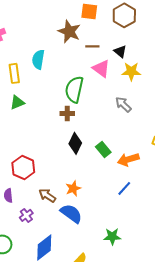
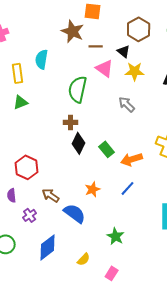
brown hexagon: (124, 15) -> (139, 29), moved
brown cross: (67, 113) -> (71, 122), moved
orange star: (73, 188) -> (93, 189), moved
green star: (112, 236) -> (116, 236), turned 30

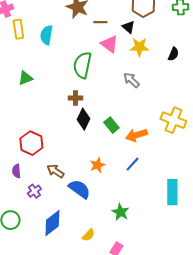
yellow rectangle: (18, 73) -> (18, 29), moved

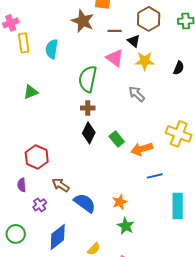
brown line: (100, 22) -> (115, 31), moved
brown cross: (75, 98) -> (88, 108), moved
blue line: (132, 164) -> (155, 176), moved, turned 35
orange star: (97, 165) -> (120, 202), moved

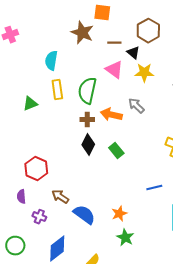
yellow rectangle: (24, 43) -> (57, 90), moved
orange arrow: (142, 149) -> (111, 115), moved, turned 30
purple cross: (40, 205) -> (39, 217), turned -32

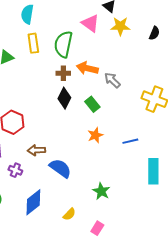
gray arrow: (136, 106) -> (112, 80), moved
brown arrow: (60, 197) -> (36, 150), turned -36
orange star: (119, 214) -> (95, 135), moved

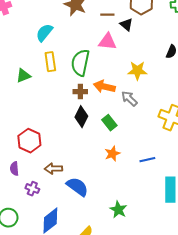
cyan semicircle: (27, 14) -> (44, 33), turned 30
pink triangle: (90, 23) -> (107, 42), turned -30
yellow star: (120, 26) -> (137, 71), moved

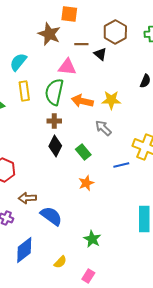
pink triangle: (107, 42) -> (67, 67), moved
orange arrow: (104, 87) -> (82, 101), moved
blue line: (147, 160) -> (121, 165), moved

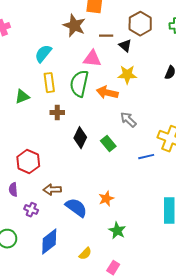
yellow star: (111, 100) -> (127, 75), moved
brown cross: (54, 121) -> (57, 113), moved
orange star: (86, 183) -> (106, 199), moved

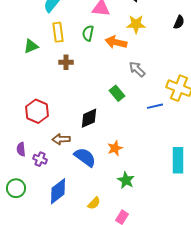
green semicircle: (79, 84) -> (88, 33), size x0.6
black diamond: (80, 138) -> (89, 118), moved, turned 40
purple semicircle: (13, 190) -> (21, 149), moved

